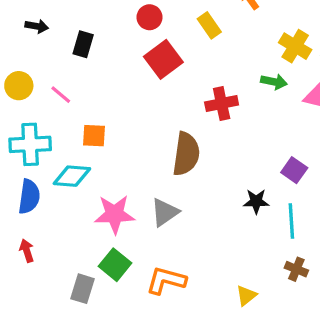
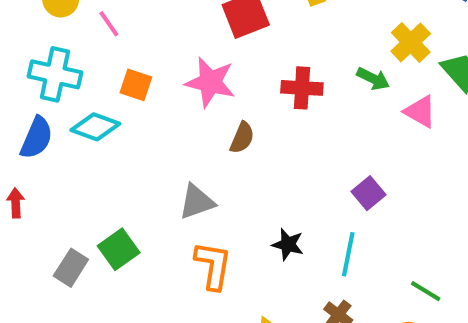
brown semicircle: (186, 154) -> (242, 138), size x0.6
black star: (256, 201) -> (288, 244), moved
pink star: (115, 214) -> (210, 82), moved
orange L-shape: (166, 280) -> (213, 266), moved, turned 69

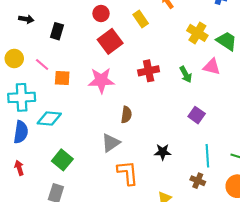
green arrow: (373, 79) -> (186, 74), moved, turned 49
orange square: (136, 85) -> (62, 78), moved
brown semicircle: (242, 138) -> (126, 115), moved
green square: (119, 249) -> (62, 160), moved
cyan line: (348, 254) -> (207, 156), moved

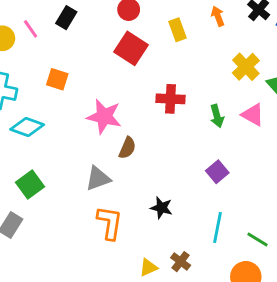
red square: (110, 41) -> (131, 48), turned -35
pink line: (42, 64) -> (31, 29), moved
pink star: (101, 80) -> (104, 116), moved
brown cross: (198, 181) -> (181, 262), moved

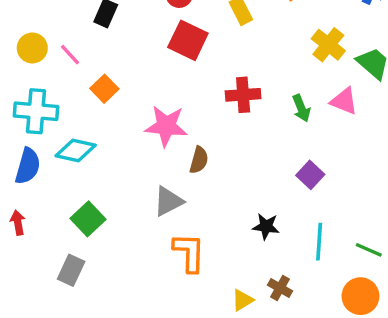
pink line: (31, 29) -> (70, 55), moved
orange square: (57, 79) -> (104, 89), turned 35
black star: (161, 208) -> (266, 226), moved

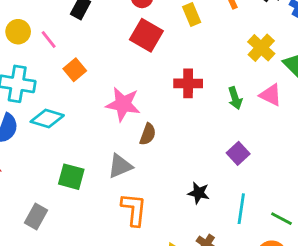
green square: (88, 219) -> (71, 177), moved, turned -36

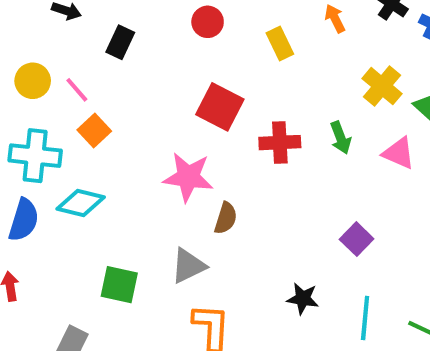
red square: (146, 35) -> (220, 107), moved
orange square: (75, 70) -> (94, 131), moved
green arrow: (235, 98) -> (341, 138), moved

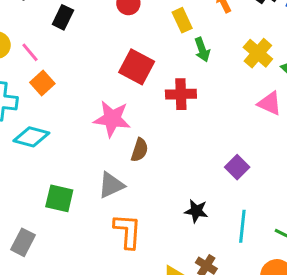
green arrow: (341, 138) -> (202, 50), moved

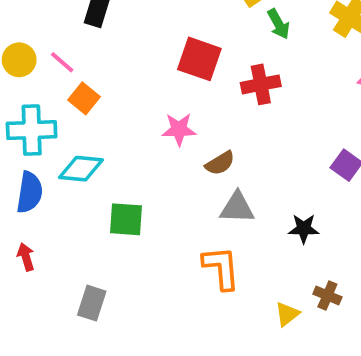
pink star: (112, 119) -> (179, 129), size x0.7
brown semicircle: (140, 150) -> (220, 163), turned 50
gray triangle: (111, 185) -> (237, 208), moved, turned 36
green square: (59, 198) -> (126, 219), moved

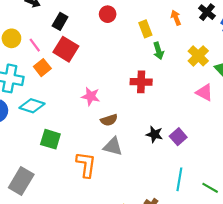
red square: (199, 59) -> (66, 49), moved
black star: (304, 229) -> (154, 134), moved
orange L-shape: (221, 268) -> (86, 165), moved
gray rectangle: (92, 303) -> (21, 181), size x1.4

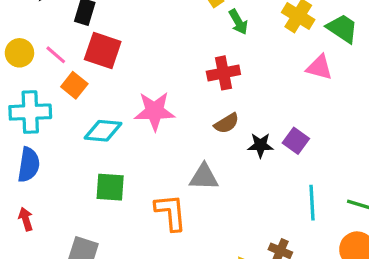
pink star: (91, 96) -> (155, 111), size x1.4
cyan diamond: (32, 106) -> (103, 131), moved
brown semicircle: (109, 120) -> (227, 123), moved

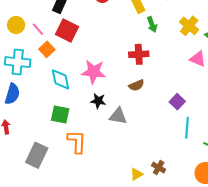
cyan diamond: (103, 131) -> (60, 79), turned 65
black star: (260, 145) -> (98, 101), moved
cyan line: (312, 203) -> (187, 128), moved
orange L-shape: (171, 212) -> (77, 142), moved

